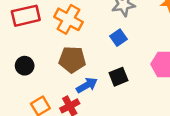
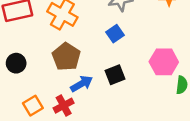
brown pentagon: (72, 60) -> (66, 57), turned 30

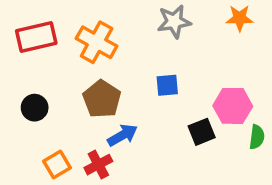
blue square: (115, 34) -> (167, 85), moved, turned 30
black square: (115, 75) -> (202, 132), moved

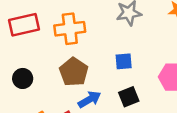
orange cross: (97, 42) -> (70, 29), turned -36
black square: (202, 132) -> (129, 97), moved

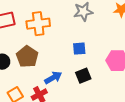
brown pentagon: (74, 72) -> (27, 57), moved

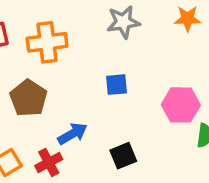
black square: (83, 76) -> (123, 156), moved

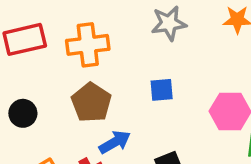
brown pentagon: (28, 98) -> (91, 103), moved

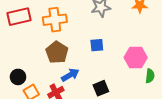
black circle: (23, 113) -> (18, 77), moved

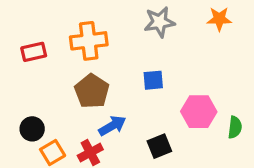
red rectangle: (19, 17) -> (34, 52), moved, size x0.7
pink hexagon: (136, 57) -> (199, 112), moved

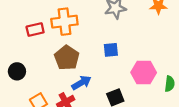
red rectangle: (34, 52) -> (35, 30), moved
black circle: (32, 129) -> (17, 71), moved

